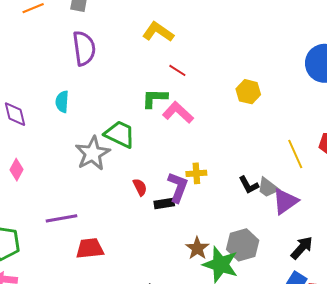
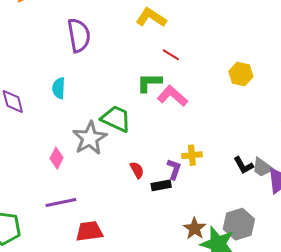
pink diamond: (16, 170) -> (57, 158), moved
purple L-shape: (178, 187) -> (174, 169), size x0.7

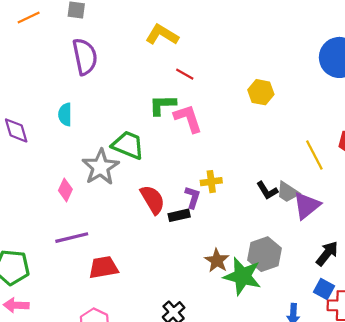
pink L-shape: (172, 96) -> (188, 118), turned 32
red semicircle: (137, 170) -> (153, 200), size x1.6

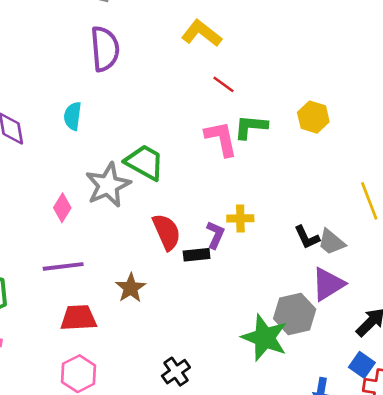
green L-shape: (162, 105) -> (251, 127), moved
purple triangle: (307, 206) -> (328, 284), moved
brown star: (217, 261) -> (131, 288), moved
red trapezoid: (103, 267) -> (79, 318), moved

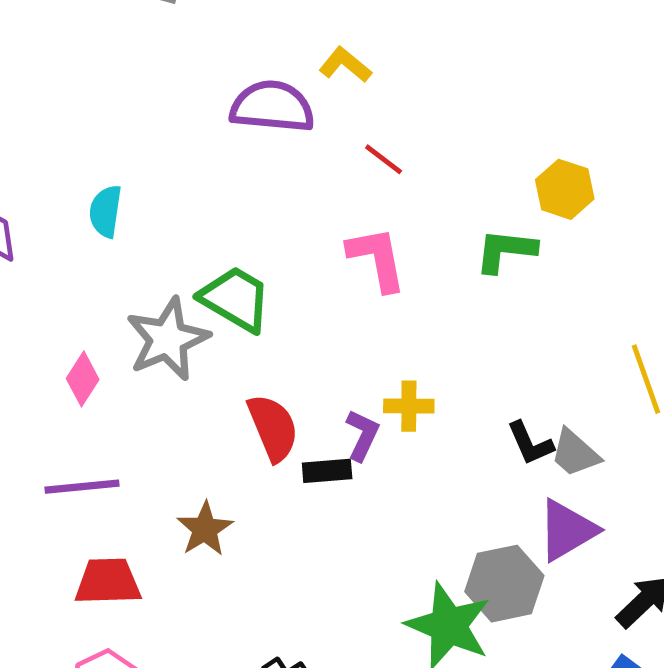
yellow L-shape: (201, 33) -> (345, 65), size x0.7
purple semicircle: (105, 49) -> (272, 107), moved, turned -81
yellow hexagon: (313, 117) -> (565, 189), moved
green L-shape: (251, 127) -> (506, 251), moved

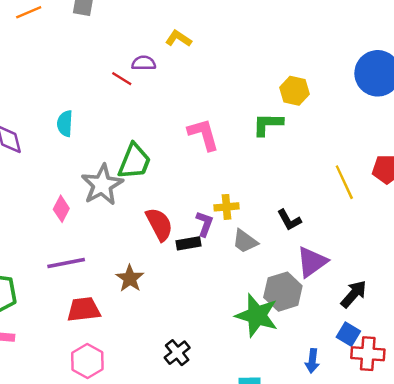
purple semicircle: (272, 107) -> (144, 63), size x0.6
red line: (384, 159) -> (122, 79), moved
green trapezoid: (236, 299) -> (134, 161), turned 87
gray trapezoid: (575, 453) -> (245, 241), moved

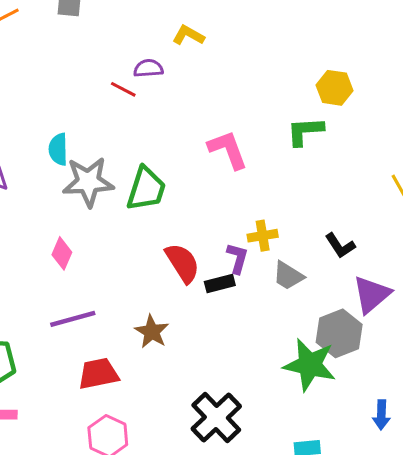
gray star: (102, 185) -> (88, 182), moved, turned 30
black cross: (177, 353) -> (216, 417), size x1.6

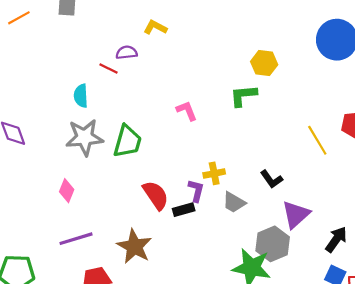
cyan semicircle: (58, 149) -> (81, 96), moved
pink L-shape: (228, 150) -> (187, 111), size x0.7
brown star: (152, 332) -> (134, 246), size x1.4

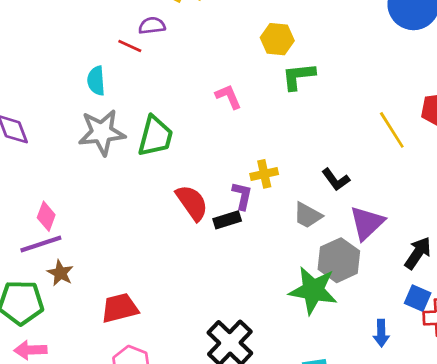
yellow hexagon: (264, 63) -> (277, 39), moved
pink diamond: (67, 191) -> (46, 216), moved
gray trapezoid: (234, 202) -> (308, 215), moved
purple line: (76, 239) -> (41, 244), moved
brown star: (134, 246) -> (60, 273), moved, size x0.6

